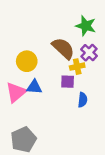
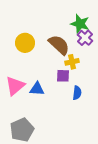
purple cross: (89, 53) -> (85, 38), moved
yellow circle: (27, 61) -> (25, 43), moved
blue triangle: (34, 87) -> (37, 89), moved

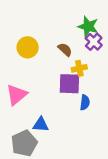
brown semicircle: (59, 45) -> (65, 50), size x0.6
purple square: (63, 76) -> (69, 84), size x1.5
blue triangle: (37, 89) -> (41, 125), moved

